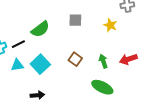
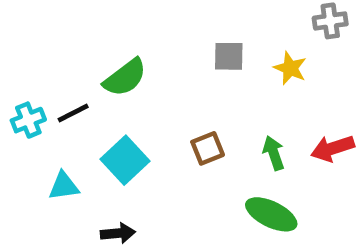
gray square: (75, 20) -> (229, 56), moved
brown square: (75, 59) -> (208, 148), turned 32
cyan triangle: (17, 65) -> (64, 186), moved

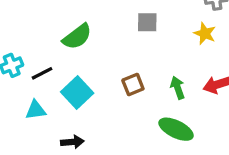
yellow star: (290, 68) -> (205, 33), moved
black line: (73, 113) -> (42, 73), moved

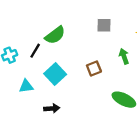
black line: (42, 73) -> (35, 51), moved, turned -32
green arrow: (178, 88) -> (124, 56), moved

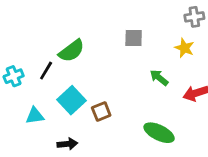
green arrow: (124, 56) -> (159, 78), turned -32
brown square: (94, 68) -> (101, 111), moved

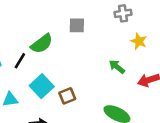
gray cross: (194, 17) -> (123, 13), moved
gray square: (134, 38) -> (77, 25), moved

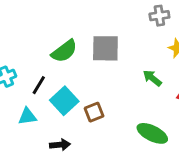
gray square: (77, 25) -> (105, 48), moved, size x1.5
black line: (20, 61) -> (39, 85), moved

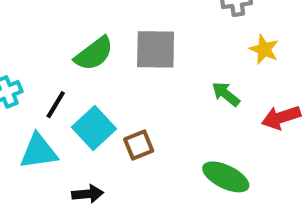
cyan triangle: (27, 116) -> (39, 151), size x1.4

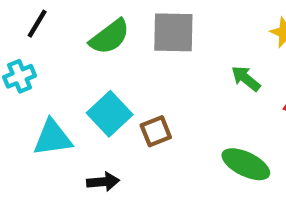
black line: (56, 105) -> (37, 24), moved

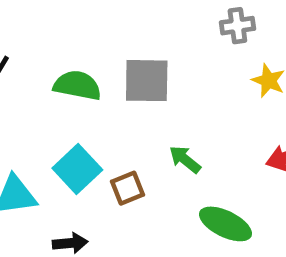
green semicircle: (110, 37) -> (77, 85), turned -132
green arrow: (246, 79) -> (185, 159), moved

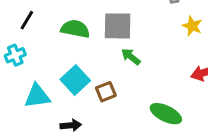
green arrow: (185, 159) -> (131, 57), moved

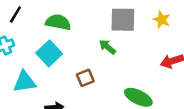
gray square: (118, 26) -> (123, 20), moved
cyan square: (75, 80) -> (49, 53), moved

